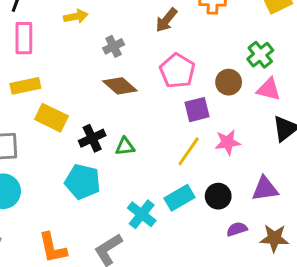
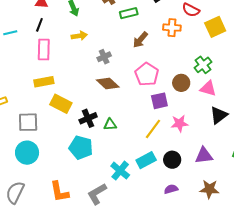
purple semicircle: (237, 229) -> (171, 189), moved

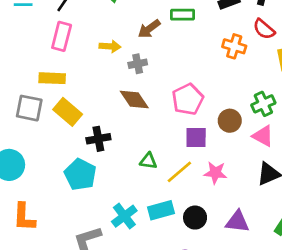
yellow arrow: (79, 36) -> (110, 46), moved
brown arrow: (140, 40) -> (149, 29), moved
gray square: (28, 122) -> (29, 108), moved
green triangle: (110, 125) -> (148, 161), moved
orange L-shape: (59, 192) -> (24, 217), moved

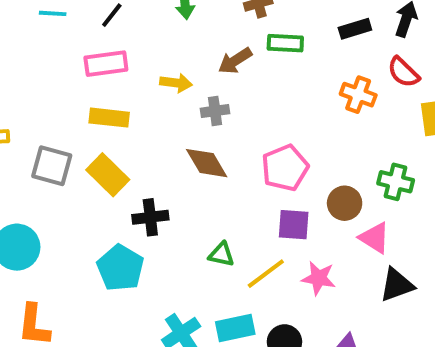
pink rectangle: (62, 36) -> (106, 64), turned 64
yellow rectangle: (52, 78) -> (109, 118), moved
green cross: (263, 104) -> (396, 182), turned 35
pink triangle: (263, 136) -> (375, 238), moved

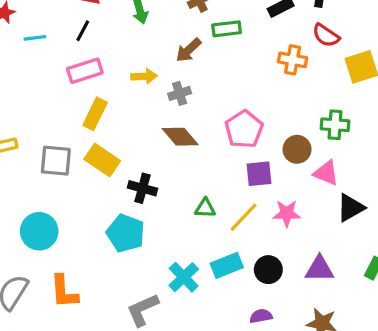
yellow rectangle: (109, 118) -> (95, 114), turned -60
black cross: (150, 217) -> (142, 188), turned 32

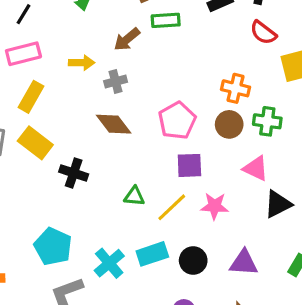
orange cross: (293, 60) -> (235, 88), moved
brown circle: (297, 149) -> (229, 124), moved
cyan pentagon: (126, 233) -> (53, 246), moved

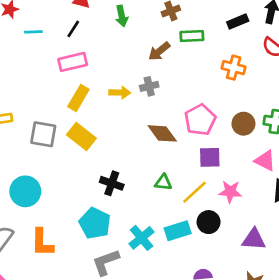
yellow arrow: (82, 63) -> (120, 93), moved
orange cross: (235, 88) -> (234, 68), moved
brown diamond: (114, 124) -> (162, 133), moved
black cross: (74, 173) -> (112, 183), moved
black circle: (193, 261) -> (209, 222), moved

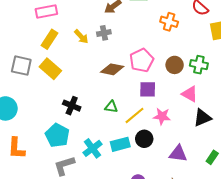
yellow arrow: (120, 93) -> (81, 37), turned 42
brown diamond: (162, 133) -> (112, 69), turned -45

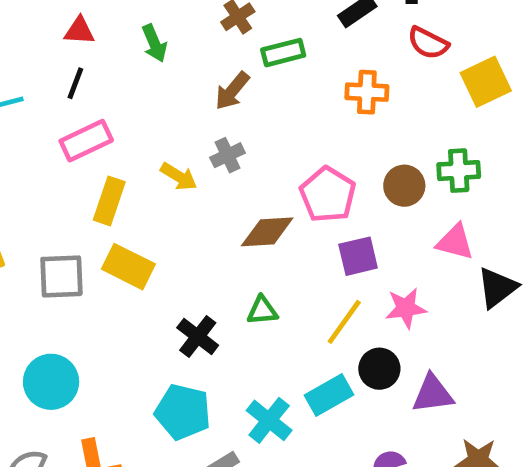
black cross: (72, 106) -> (198, 337), turned 30
green triangle: (111, 107) -> (262, 310), moved
purple triangle: (178, 154) -> (433, 394), moved

